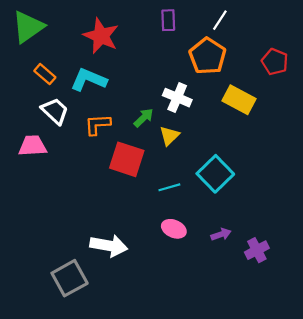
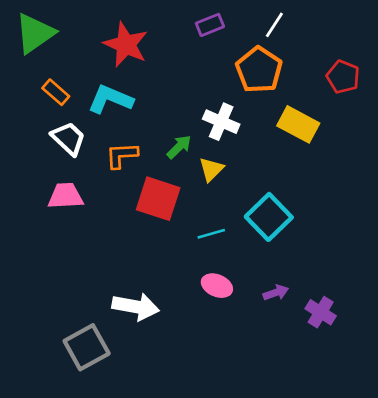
purple rectangle: (168, 20) -> (210, 25), turned 70
pink trapezoid: (33, 146) -> (66, 196), moved
purple cross: (257, 250) -> (321, 312), turned -30

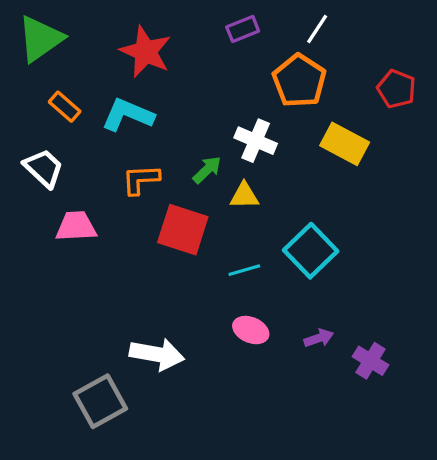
white trapezoid: (68, 138) -> (44, 168), moved
yellow triangle: (211, 169) -> (244, 196), turned 44

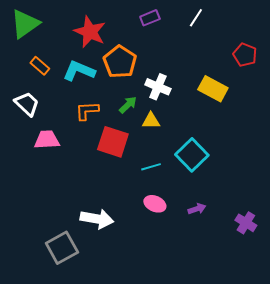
orange pentagon: (299, 81) -> (120, 62), moved
purple cross: (371, 361) -> (246, 223), moved

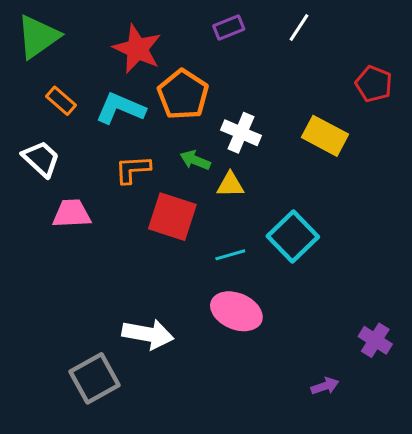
green arrow: (128, 105) -> (195, 160), turned -114
pink ellipse: (155, 204) -> (236, 311), size x1.5
purple arrow: (197, 209) -> (325, 386), moved

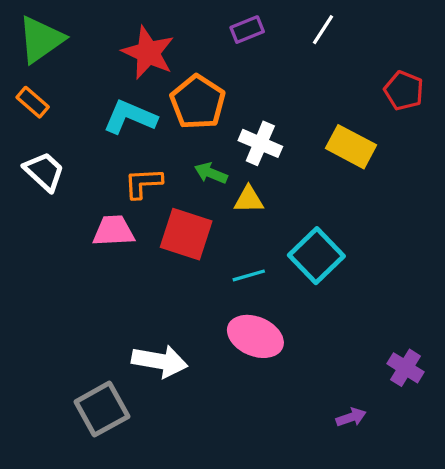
orange rectangle: (61, 101) -> (33, 102), moved
pink trapezoid: (72, 214) -> (113, 231), moved

